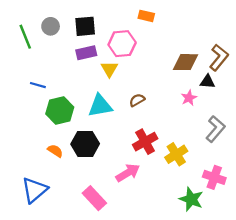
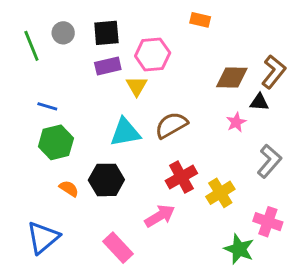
orange rectangle: (146, 16) -> (200, 20), moved
brown semicircle: (137, 100) -> (171, 125), size x1.6
green hexagon: (60, 110) -> (56, 142), moved

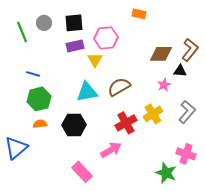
orange semicircle: (69, 189) -> (40, 124), moved, turned -40
yellow cross: (220, 193) -> (153, 114), moved
blue triangle: (43, 238) -> (16, 148), moved

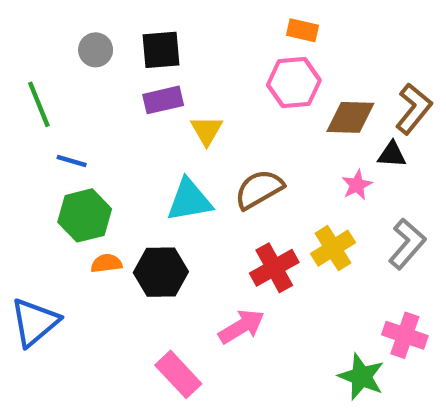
green line: (22, 32) -> (39, 104), moved
pink hexagon: (106, 38) -> (294, 83), moved
orange semicircle: (40, 124) -> (106, 263), moved

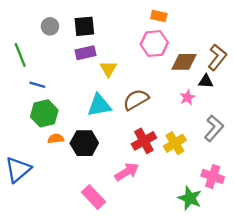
yellow cross: (333, 248) -> (175, 143), moved

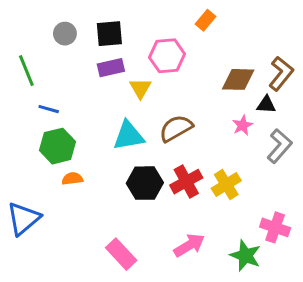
orange rectangle: (159, 16) -> (206, 20), turned -63
pink hexagon: (154, 44) -> (167, 56), moved
gray L-shape: (214, 128) -> (280, 146), moved
black hexagon: (84, 143) -> (145, 183), moved
pink arrow: (127, 172) -> (189, 245), moved

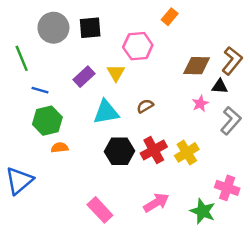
gray circle: (65, 34) -> (53, 28), size x1.6
purple rectangle: (111, 68) -> (84, 77), moved, turned -30
brown semicircle: (176, 128) -> (145, 106), size x0.6

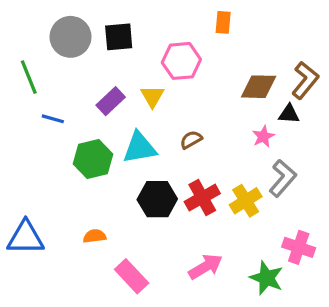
orange rectangle: (170, 17) -> (223, 22), turned -35
green hexagon: (47, 121) -> (93, 159), moved
gray L-shape: (231, 121) -> (283, 178), moved
orange semicircle: (60, 148) -> (95, 236), moved
blue triangle: (19, 181) -> (26, 238), turned 40

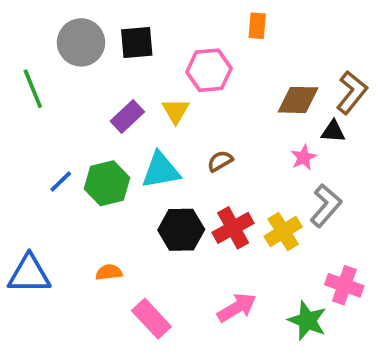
blue line: (53, 119) -> (61, 181), moved, turned -60

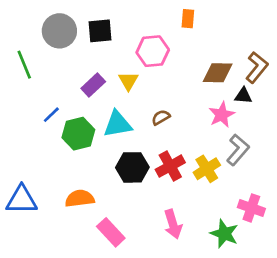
pink star: (304, 157) -> (222, 115), size x1.4
blue line: (61, 181) -> (51, 115), moved
orange semicircle: (109, 272) -> (80, 198), size x1.5
pink arrow: (237, 308) -> (173, 224), turned 104

